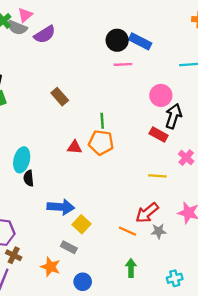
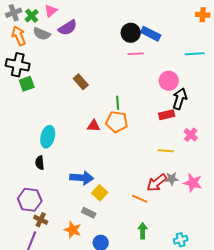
gray semicircle: (17, 28) -> (42, 34), moved
red rectangle: (159, 135) -> (167, 115), turned -42
black semicircle: (29, 178) -> (40, 163), moved
gray star: (159, 231) -> (172, 179), moved

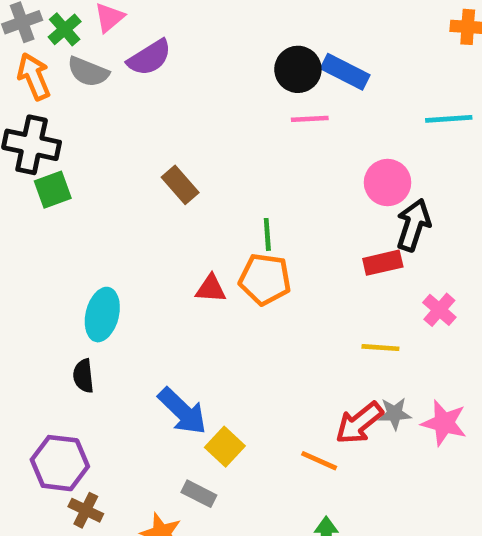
blue arrow: (82, 178) -> (182, 411), turned 40

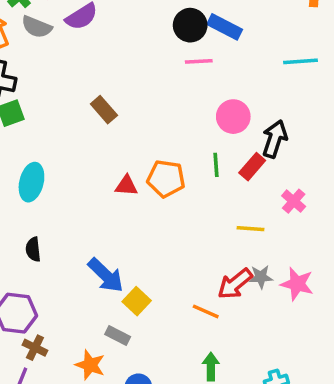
pink circle: (388, 183) -> (233, 117), moved
green line: (267, 234) -> (216, 165), moved
red rectangle: (383, 263) -> (252, 167), turned -36
cyan ellipse: (102, 315) -> (31, 182), moved

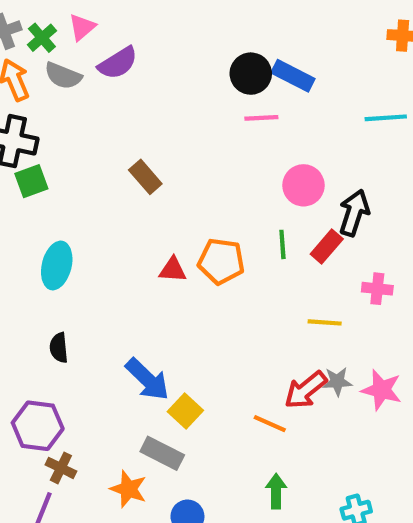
pink cross: (294, 201) -> (377, 289), turned -35
gray rectangle: (118, 336) -> (162, 453), size x1.4

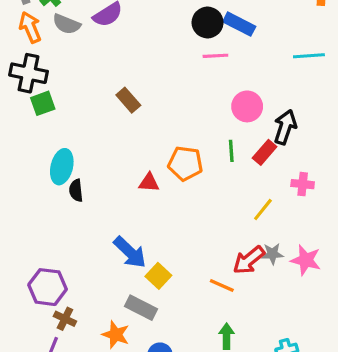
red triangle: (173, 270) -> (149, 182), moved
yellow line: (325, 322) -> (263, 209), turned -55
black semicircle: (59, 348) -> (76, 190), moved

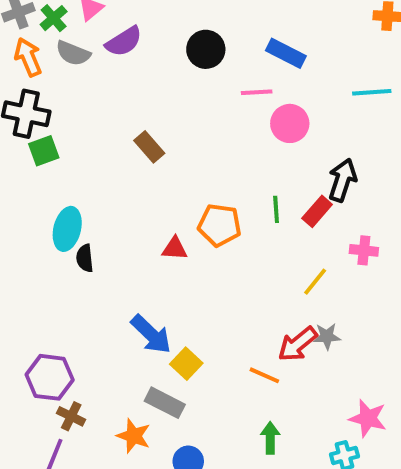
black circle: (208, 22) -> (206, 49), moved
pink circle: (247, 106) -> (290, 123), moved
pink star: (306, 260) -> (368, 418), moved

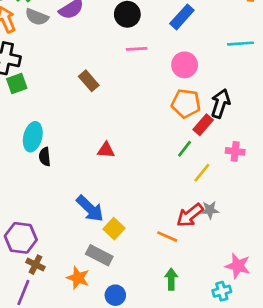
blue rectangle: (286, 53) -> (182, 17), turned -75
pink line: (257, 92) -> (137, 49), moved
green line: (276, 209) -> (185, 149), moved, turned 42
orange pentagon: (219, 225) -> (186, 103), moved

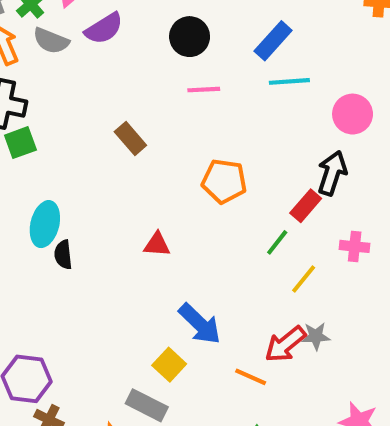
cyan line: (240, 44) -> (289, 81), moved
pink circle: (185, 65) -> (353, 114), moved
orange pentagon: (186, 103) -> (224, 181), moved
blue arrow: (90, 209) -> (200, 324), moved

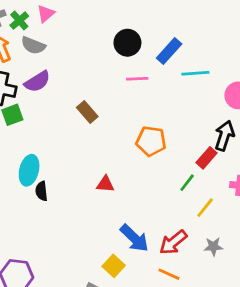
purple semicircle: (104, 28) -> (37, 82), moved
blue rectangle: (273, 41) -> (169, 51), moved
red arrow: (285, 344) -> (173, 242), moved

